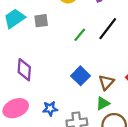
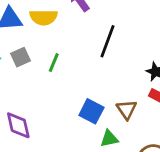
green line: (80, 35) -> (54, 63), moved
green triangle: (103, 103) -> (109, 139), moved, turned 32

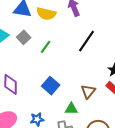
gray square: (21, 57) -> (24, 37), turned -32
blue square: (91, 111) -> (51, 86), moved

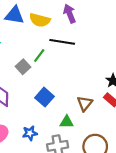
gray square: (24, 37) -> (23, 67), moved
black line: (86, 41) -> (62, 42), moved, turned 65

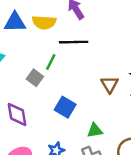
brown triangle: (85, 103) -> (110, 84), moved

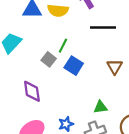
black line: (74, 42) -> (103, 28), moved
blue square: (65, 107) -> (74, 66), moved

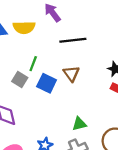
brown triangle: (115, 67) -> (71, 74), moved

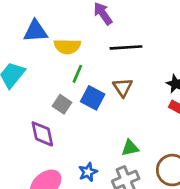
yellow semicircle: (24, 27) -> (67, 46), moved
gray square: (20, 80) -> (62, 104), moved

